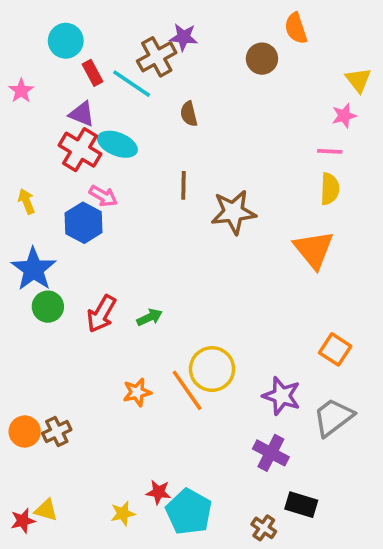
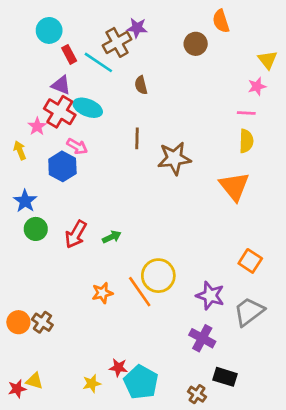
pink star: (21, 91) -> (37, 126), moved
blue star: (34, 269) -> (25, 201), size x0.7
brown cross: (57, 431) -> (42, 322), turned -30

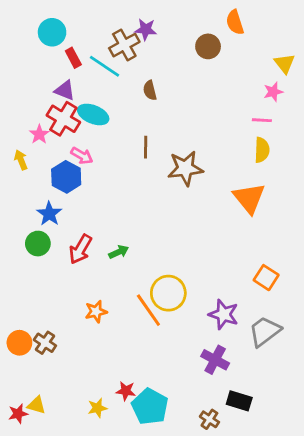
blue star: (25, 201) -> (49, 214), moved
orange star: (102, 293) -> (96, 312), moved

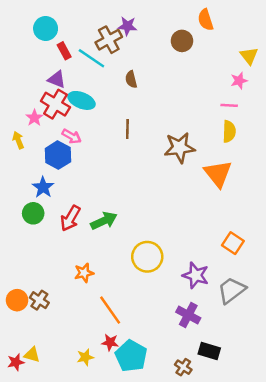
brown star: (185, 168) -> (180, 148), moved
green arrow: (119, 252) -> (104, 221), size x1.5
orange line: (148, 310) -> (110, 310), moved

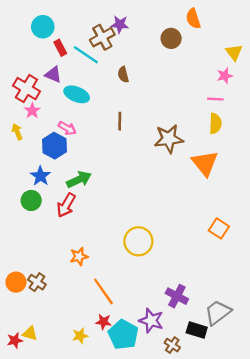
red cross: (55, 104) -> (26, 89), moved
green arrow: (104, 221) -> (79, 179), moved
purple star: (196, 275) -> (151, 321), moved
gray trapezoid: (232, 290) -> (218, 312), moved

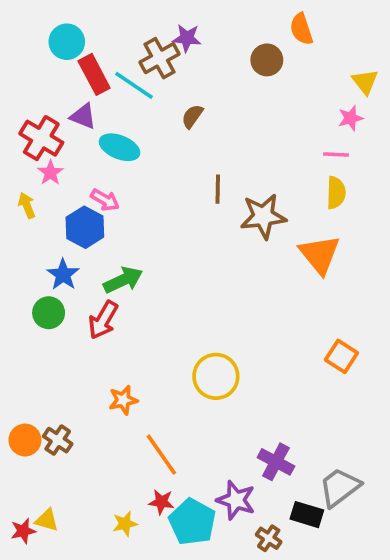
red rectangle: (60, 48) -> (94, 74), size x1.5
brown semicircle: (123, 75) -> (192, 116), turned 49
brown line: (120, 121) -> (218, 189), moved

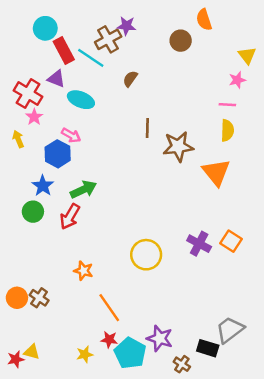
orange star: (123, 400) -> (83, 271), turned 30
purple cross: (276, 462) -> (199, 244), moved

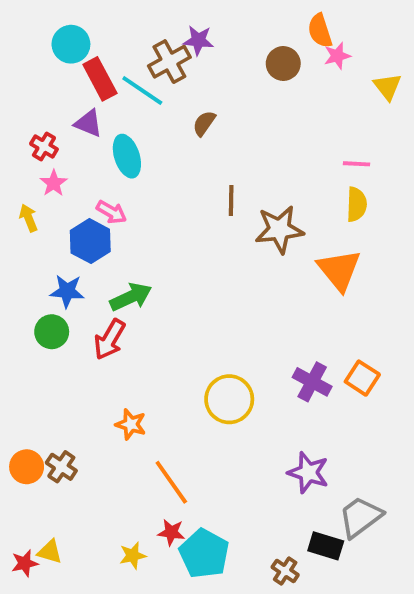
pink star: (237, 80) -> (337, 56), moved
red cross: (28, 94) -> (44, 146), size x0.6
cyan ellipse: (81, 100) -> (127, 156), turned 50
blue star: (43, 186) -> (67, 291), turned -30
purple star: (160, 338) -> (308, 473), moved

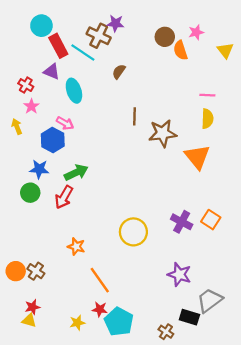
orange semicircle: (320, 31) -> (180, 50), moved
brown cross: (169, 62) -> (99, 36), turned -35
red star: (25, 563) -> (32, 307), moved

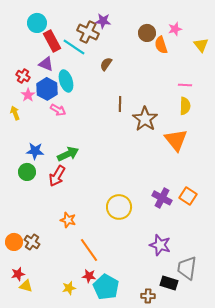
brown star: (163, 133) -> (145, 119), turned -30
blue hexagon: (53, 140) -> (47, 89), moved
gray trapezoid: (210, 300) -> (187, 268), turned -45
red star: (32, 307) -> (18, 274), moved
brown cross: (166, 332) -> (148, 296), turned -32

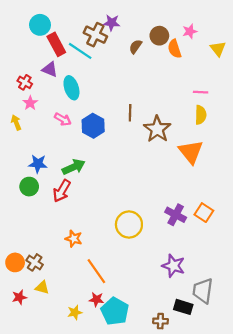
brown semicircle: (106, 64) -> (135, 47), moved
blue hexagon: (47, 89) -> (93, 126), moved
yellow triangle: (26, 286) -> (42, 287), moved

